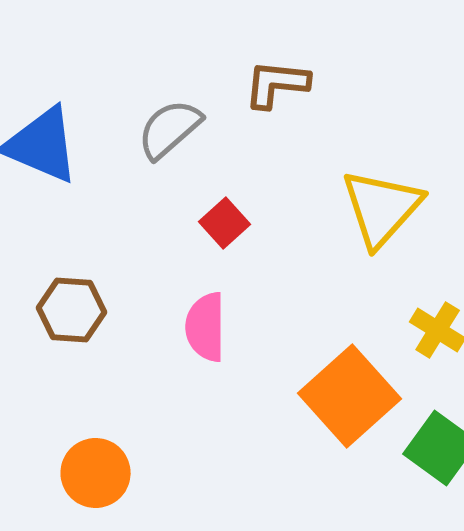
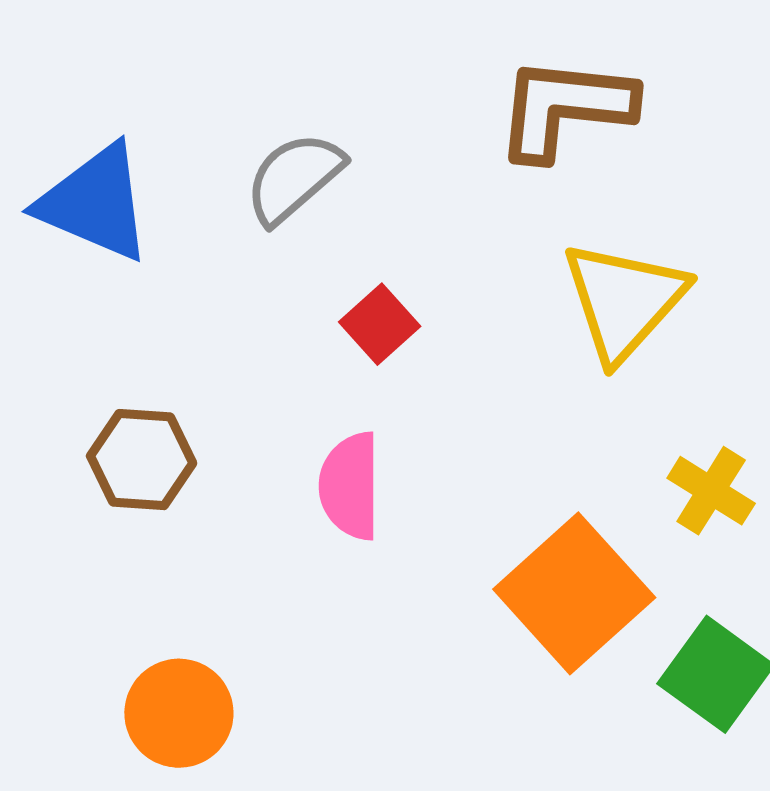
brown L-shape: (277, 84) -> (565, 108), moved, size x1.4

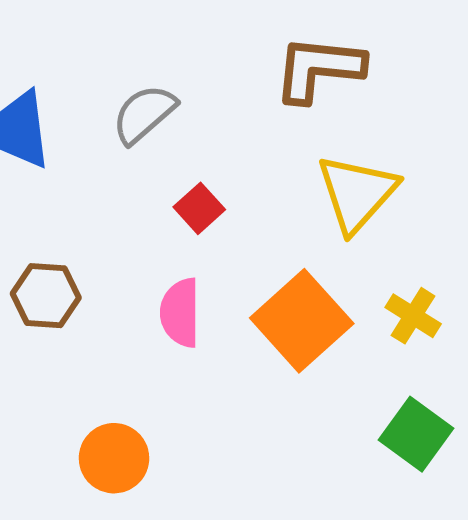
orange square: (574, 593) -> (302, 321), moved
orange circle: (179, 713) -> (114, 458), moved

